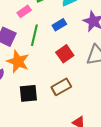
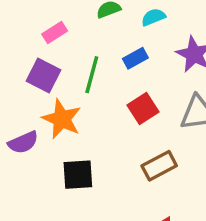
pink rectangle: (24, 11) -> (55, 33), moved
brown rectangle: (61, 87) -> (159, 166), moved

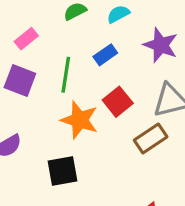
orange star: (62, 119) -> (80, 120), moved
brown rectangle: (159, 166) -> (151, 138), moved

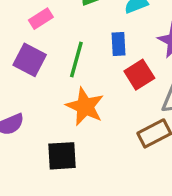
blue rectangle: (105, 55) -> (118, 44), turned -65
red square: (118, 102) -> (139, 75), moved

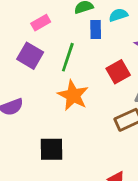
blue rectangle: (118, 44) -> (96, 30), moved
black square: (62, 156) -> (51, 149), moved

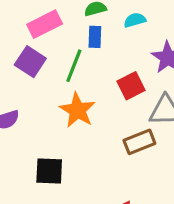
pink rectangle: (41, 23) -> (45, 24), size x1.5
blue rectangle: (96, 30) -> (95, 37), moved

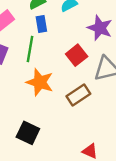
brown rectangle: (139, 142) -> (78, 95), moved
black square: (49, 171) -> (28, 133), turned 35

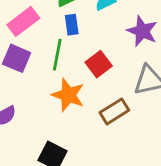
red square: (77, 55) -> (99, 64), moved

